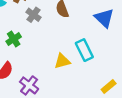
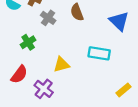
cyan rectangle: (84, 50) -> (99, 53), turned -55
yellow triangle: (62, 61) -> (61, 64), moved

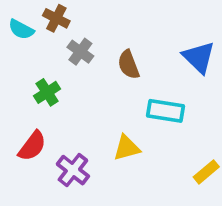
brown semicircle: (77, 12) -> (128, 65), moved
yellow triangle: (61, 64) -> (127, 148), moved

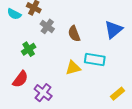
blue triangle: (199, 57) -> (113, 30), turned 36
yellow triangle: (127, 148) -> (73, 68), moved

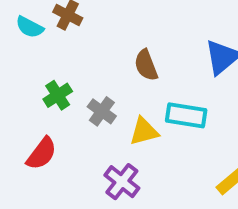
gray cross: (47, 26) -> (102, 111), moved
purple cross: (43, 93) -> (122, 182), moved

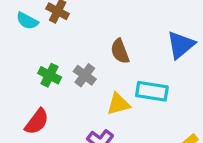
green cross: (58, 95) -> (50, 75), turned -30
gray cross: (102, 111) -> (85, 75), moved

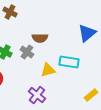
brown semicircle: (120, 51) -> (40, 38), moved, turned -70

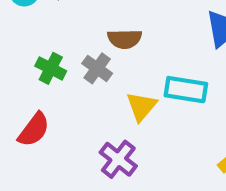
yellow triangle: (48, 70) -> (142, 106), turned -35

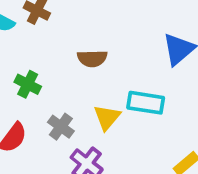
gray cross: (97, 68) -> (61, 127), moved

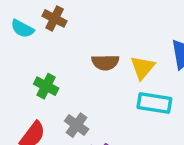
yellow triangle: (107, 117) -> (143, 68), moved

